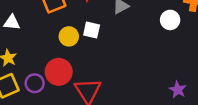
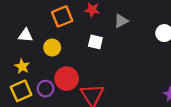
yellow circle: (69, 36) -> (52, 48), moved

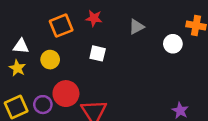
gray triangle: (121, 21) -> (136, 27), moved
yellow star: (22, 66) -> (17, 68), moved

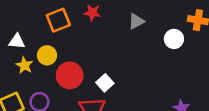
white square: (98, 53) -> (105, 83), moved, turned 35
yellow star: (17, 68) -> (24, 65), moved
red circle: (66, 94) -> (70, 75), moved

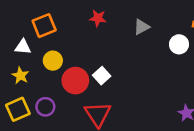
orange square: (58, 20) -> (44, 26), moved
yellow star: (24, 65) -> (20, 76), moved
white square: (105, 83) -> (102, 76), moved

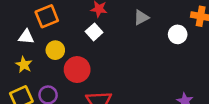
white square: (102, 76) -> (94, 32), moved

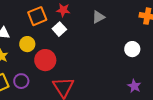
orange square: (47, 16) -> (37, 16), moved
white circle: (178, 34) -> (132, 49), moved

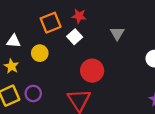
gray triangle: (98, 17) -> (117, 34), moved, turned -32
red circle: (45, 60) -> (92, 71), moved

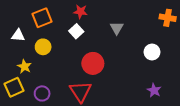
orange square: (51, 23) -> (42, 18), moved
yellow star: (11, 66) -> (24, 67), moved
purple circle: (33, 94) -> (42, 93), moved

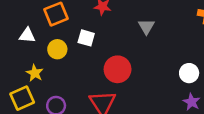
white square: (76, 31) -> (86, 38), moved, turned -32
white circle: (152, 52) -> (189, 73), moved

